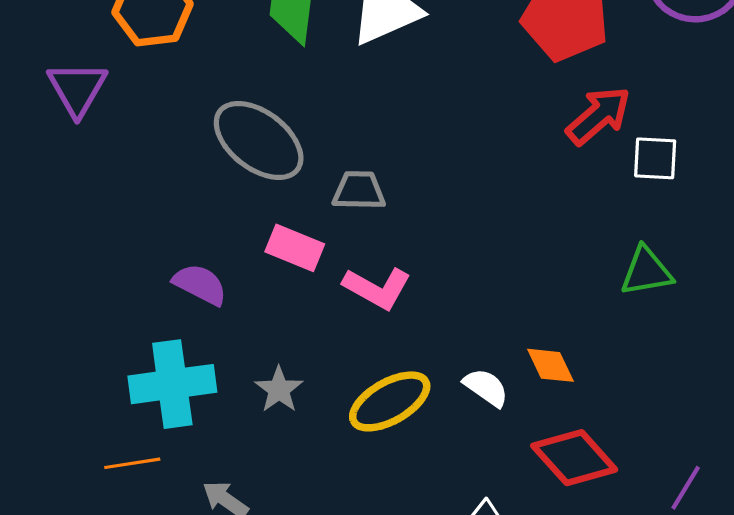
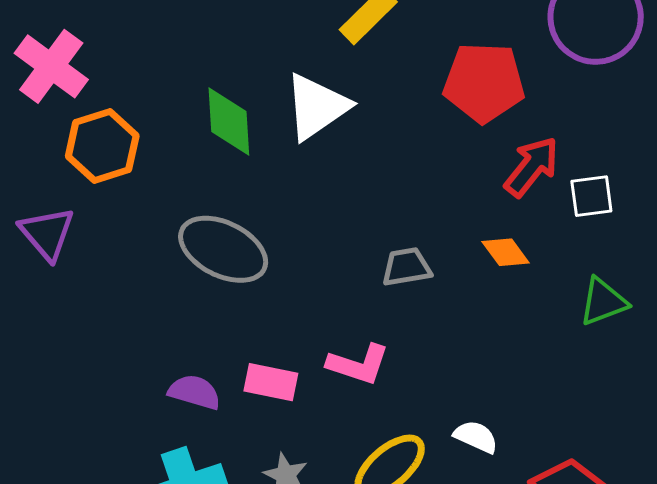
gray trapezoid: (359, 191) -> (407, 267), moved
pink rectangle: (295, 248) -> (271, 382), moved
orange diamond: (551, 365) -> (506, 252), moved

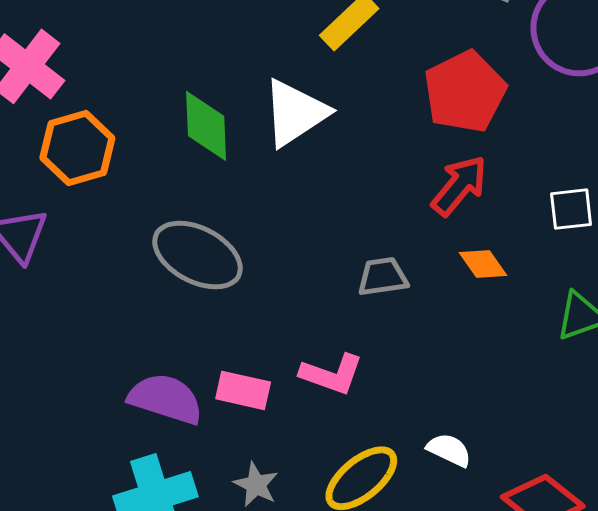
red pentagon: (484, 82) -> (465, 92), turned -30
red arrow: (532, 167) -> (459, 186), moved
purple semicircle: (195, 392) -> (166, 399), size x1.4

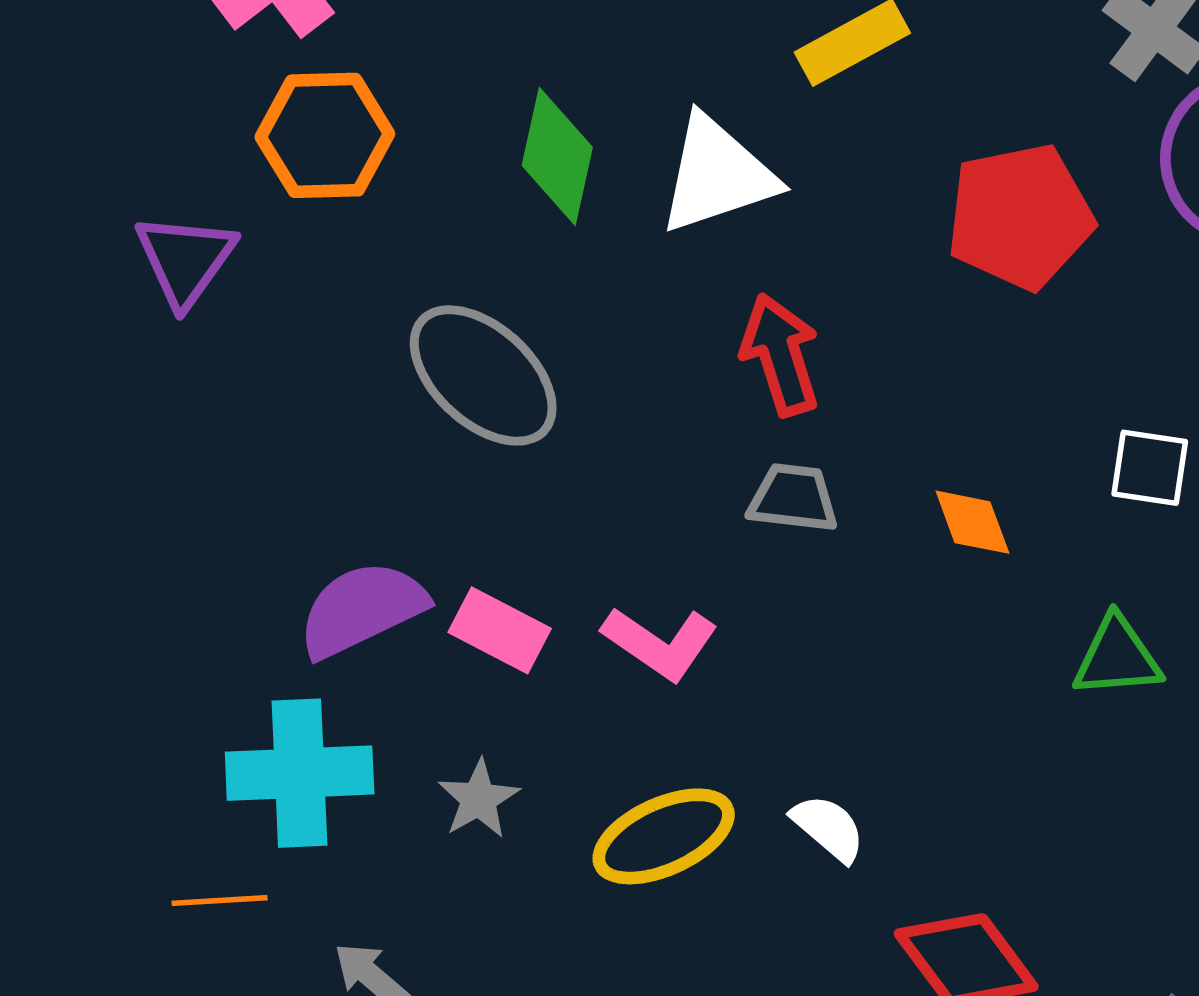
red arrow: (459, 186) -> (780, 355), moved, turned -72
purple semicircle: (166, 399) -> (362, 609), turned -58

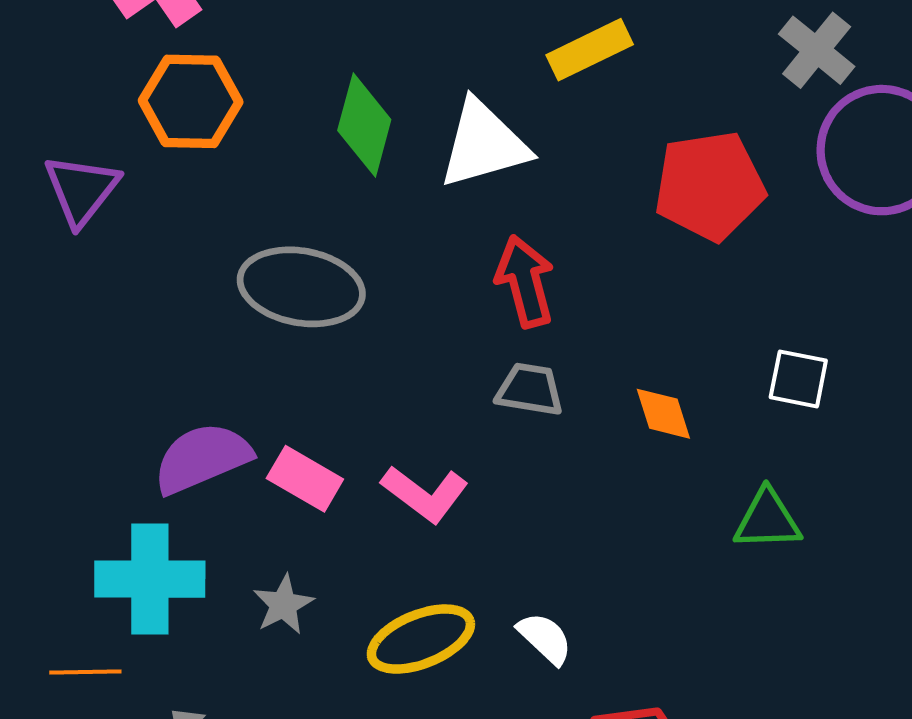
gray ellipse: (483, 375) -> (301, 287), turned -35

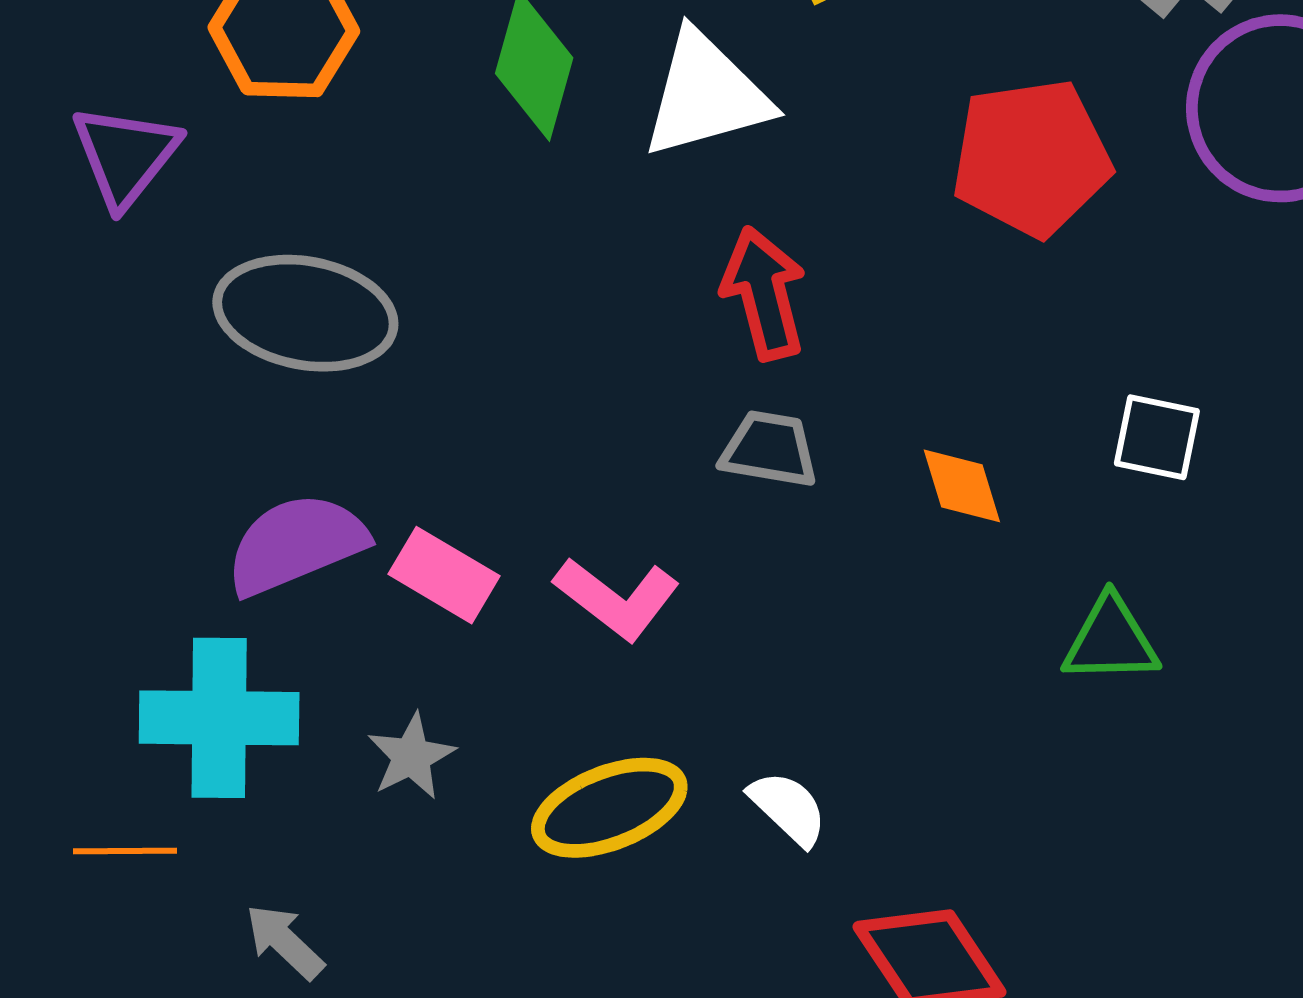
gray ellipse: (301, 287) -> (305, 313), moved

